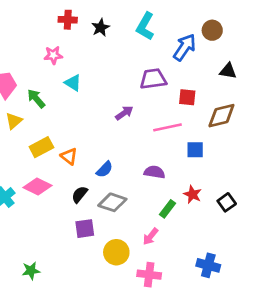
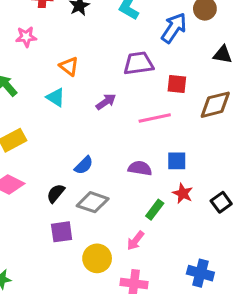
cyan triangle: (73, 83) -> (56, 97), moved
blue square: (195, 150) -> (177, 161), moved
orange triangle: (69, 156) -> (69, 66), moved

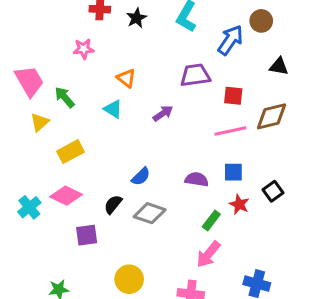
pink line: (155, 118) -> (230, 131), moved
black square: (221, 202) -> (273, 191), moved
purple square: (62, 232) -> (87, 235), moved
pink arrow: (135, 241) -> (208, 254), moved, size x1.4
yellow circle: (97, 258) -> (129, 279), moved

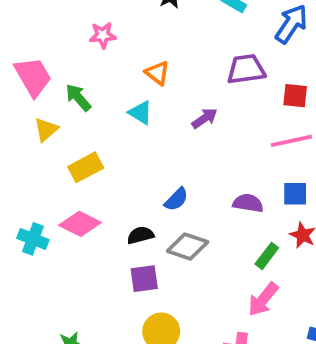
black semicircle: (113, 204) -> (140, 235), turned 36
cyan cross: (29, 207) -> (33, 239), turned -30
purple square: (87, 235) -> (144, 279), moved

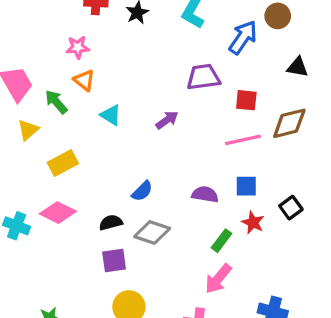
orange triangle: (157, 73) -> (84, 80), moved

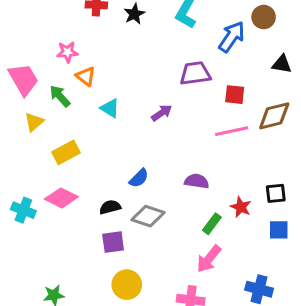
pink star: (78, 47) -> (67, 52), moved
blue square: (246, 186) -> (279, 230), moved
black square: (291, 208) -> (276, 193), turned 30

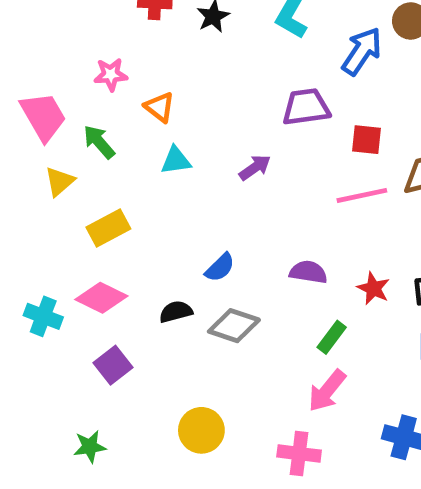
orange triangle: (86, 76) -> (160, 107), moved
cyan triangle: (110, 108) -> (176, 161), turned -40
red star: (241, 207) -> (373, 288), moved
purple square: (113, 242) -> (113, 365), moved, turned -30

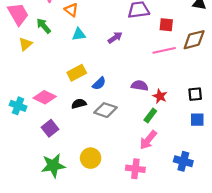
yellow rectangle: (108, 228) -> (77, 73), moved
red star: (373, 288) -> (160, 96), moved
green star: (90, 447) -> (53, 166), moved, size x1.6

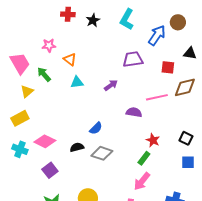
red square: (166, 25) -> (168, 67), moved
yellow rectangle: (77, 73) -> (20, 118), moved
purple semicircle: (140, 86) -> (134, 112), moved
black square: (195, 94) -> (186, 138), turned 32

